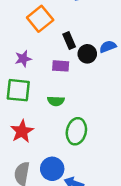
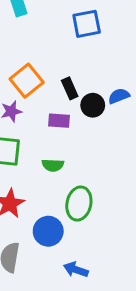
orange square: (40, 19) -> (27, 81), moved
blue circle: (52, 169) -> (48, 231), moved

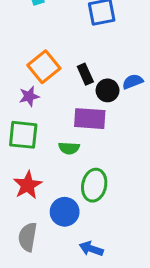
purple rectangle: (59, 121) -> (90, 119), moved, size x1.5

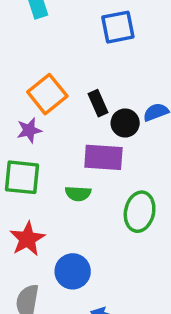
green ellipse: (94, 185) -> (140, 212), moved

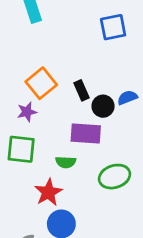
blue square: (118, 27) -> (113, 27), moved
green ellipse: (140, 212) -> (115, 177), turned 60
red star: (27, 239) -> (48, 192), moved

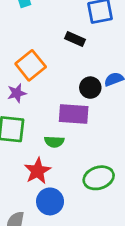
black rectangle: (81, 90) -> (75, 39), moved, turned -42
green ellipse: (115, 177) -> (99, 178), moved

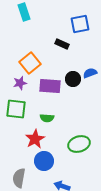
purple rectangle: (74, 114) -> (50, 86), moved

